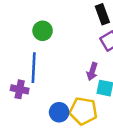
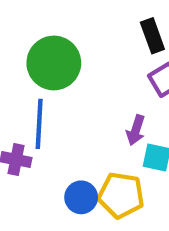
green circle: (43, 31) -> (54, 63), size x1.6

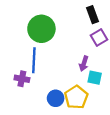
yellow pentagon: (121, 195) -> (76, 97), turned 30

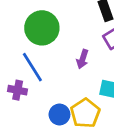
blue line: (34, 60) -> (32, 67), turned -35
purple arrow: (84, 64) -> (82, 59), moved

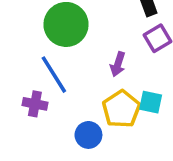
yellow pentagon: (85, 113) -> (121, 109), moved

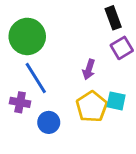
green circle: (66, 24) -> (27, 36), moved
blue circle: (88, 135) -> (49, 122), moved

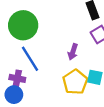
blue circle: (49, 122) -> (14, 95), moved

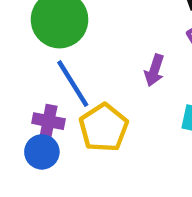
yellow pentagon: (75, 82) -> (104, 128), moved

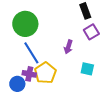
purple cross: (49, 121) -> (29, 74), moved

